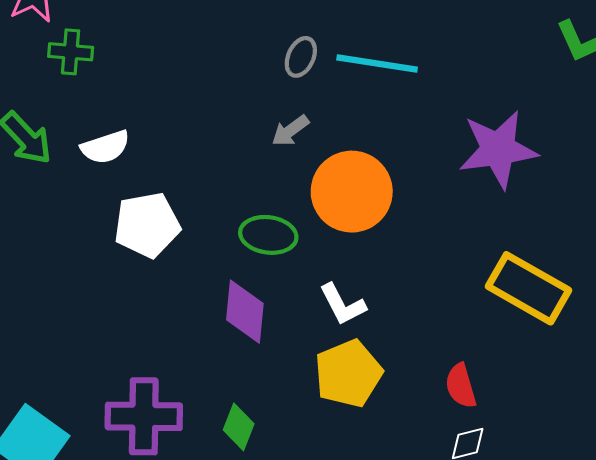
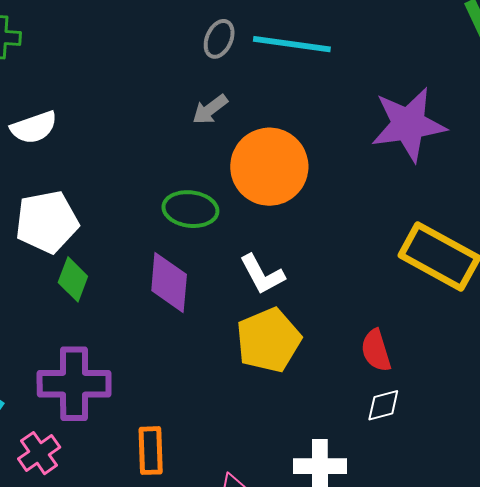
white pentagon: (147, 225) -> (47, 222), moved
green diamond: (239, 427) -> (73, 279), moved

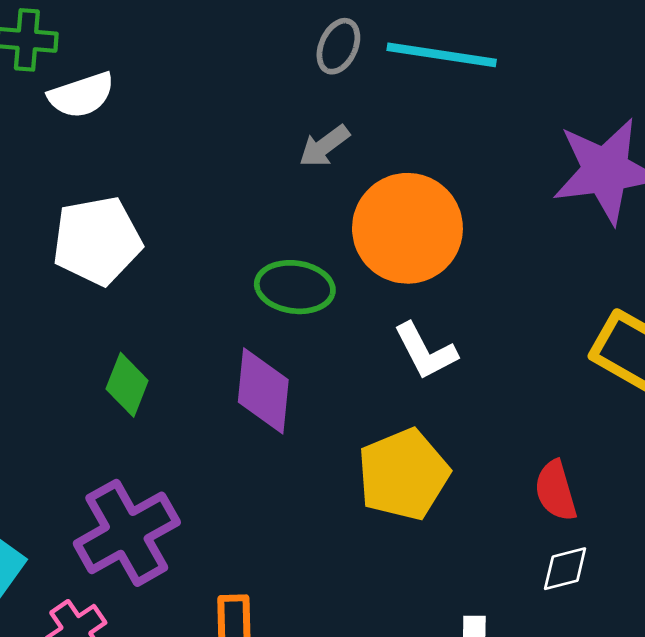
white semicircle: (34, 127) -> (81, 95), moved
white pentagon: (47, 222) -> (97, 241), moved
white L-shape: (262, 274) -> (425, 351), moved
purple cross: (74, 384) -> (127, 533), turned -30

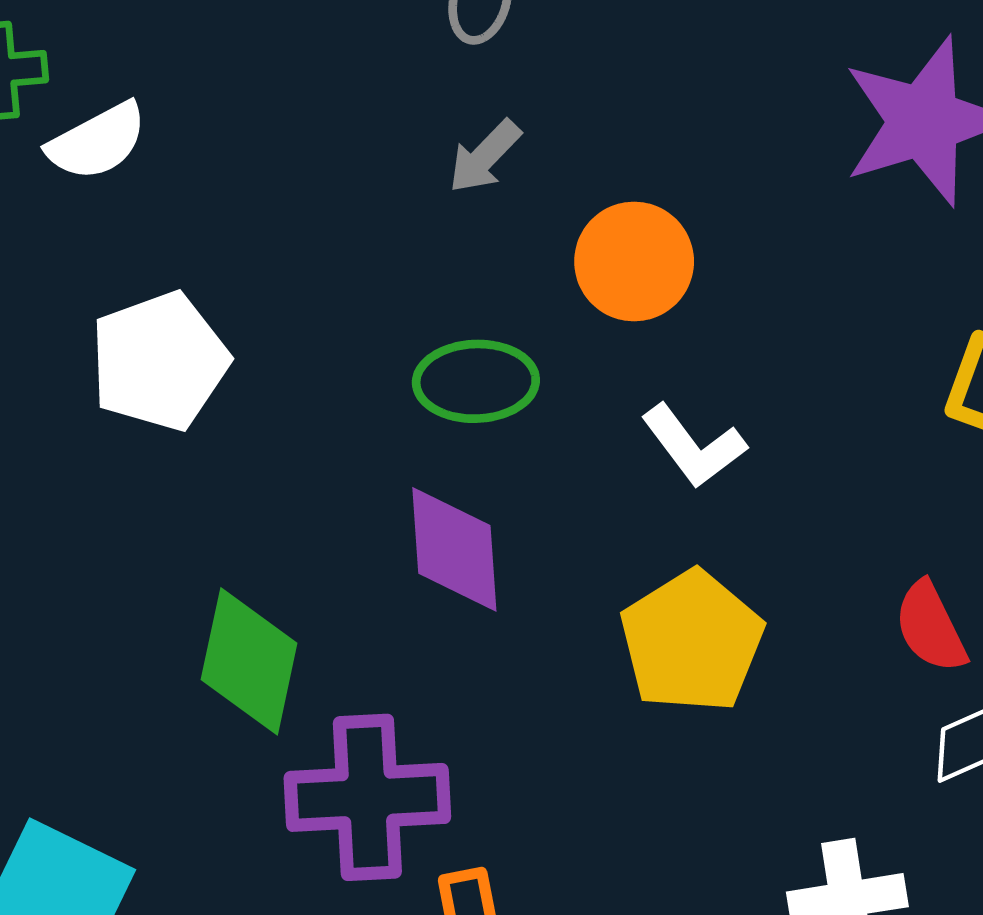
orange circle: (407, 228) -> (634, 261), size x0.7
green diamond: (127, 385) -> (249, 661), moved, size x1.5
purple cross: (127, 533) -> (367, 797), moved, turned 36

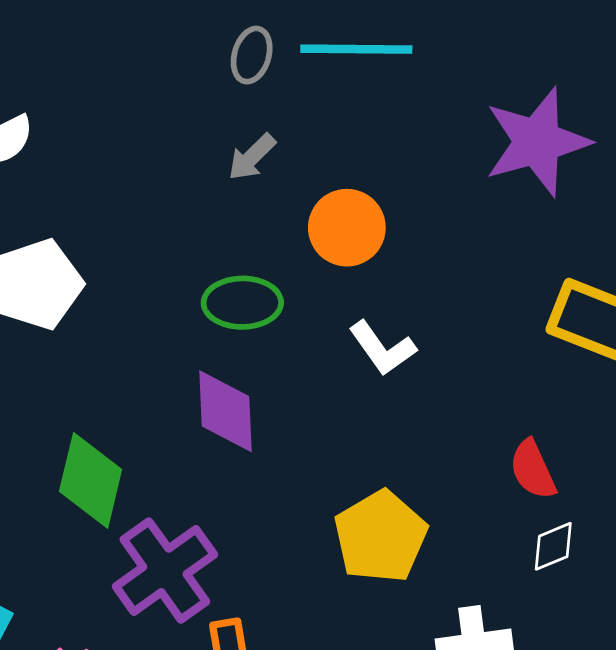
yellow pentagon: (692, 642) -> (380, 537), moved
purple cross: (367, 797) -> (165, 570), turned -34

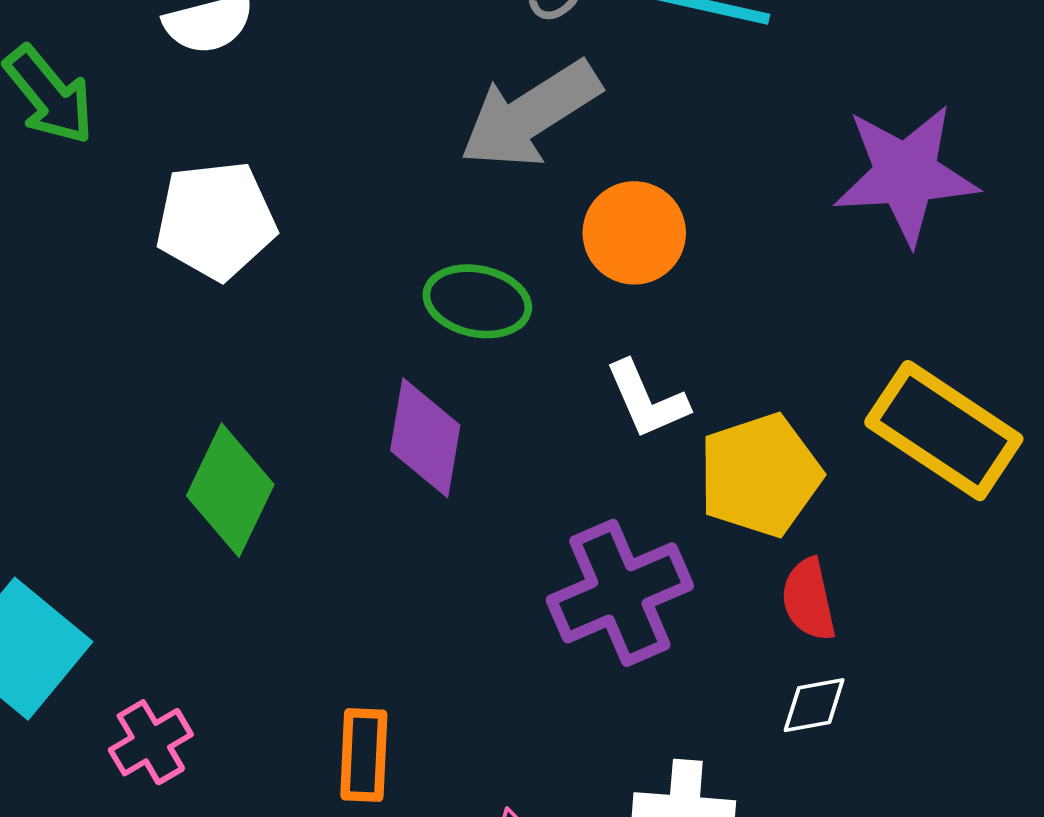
gray arrow: (252, 157) -> (530, 115), size x2.0
yellow pentagon: (380, 537) -> (760, 475), moved
purple cross: (165, 570) -> (620, 593), moved

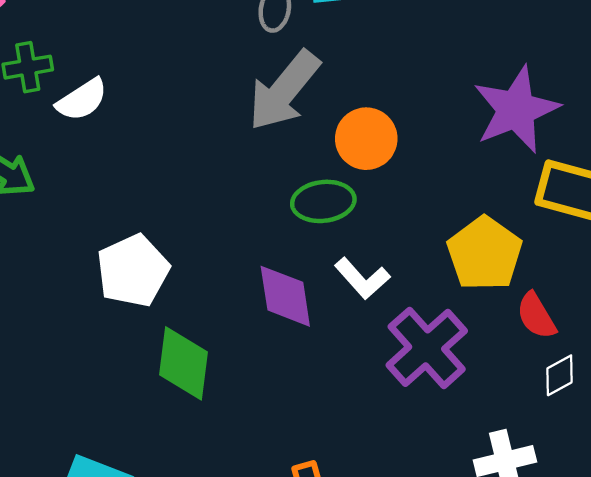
purple star: (906, 174) -> (516, 110), moved
white pentagon: (216, 220) -> (133, 271), moved
green ellipse: (477, 301) -> (323, 201), moved
white L-shape: (647, 400) -> (362, 278), moved

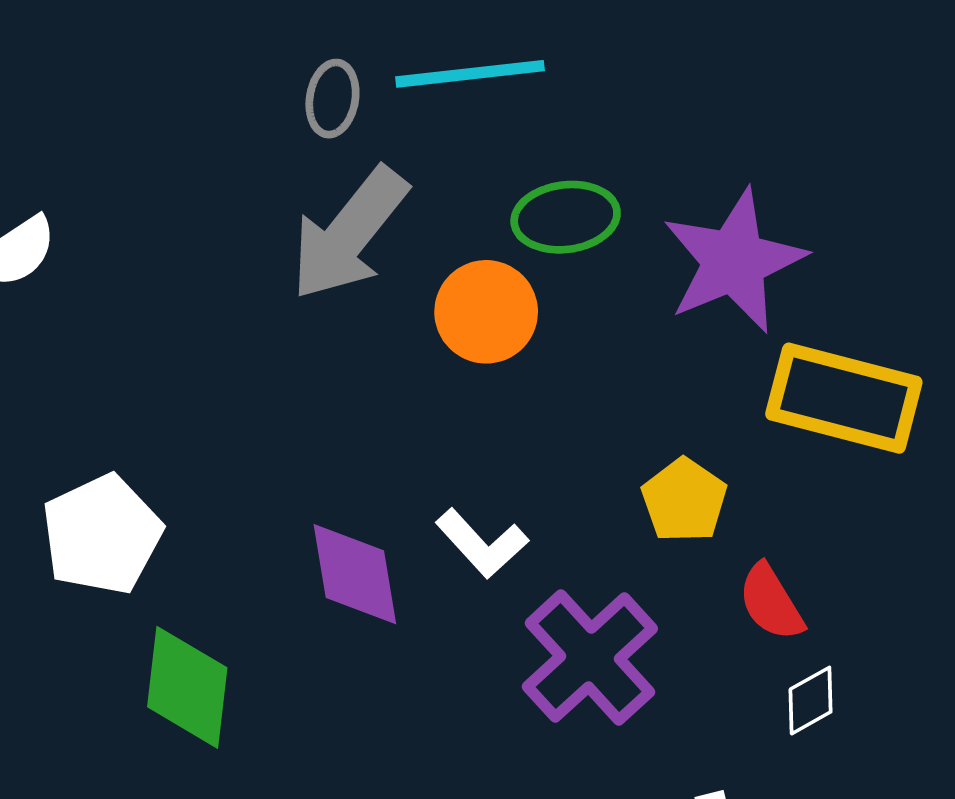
green ellipse: (323, 201) -> (566, 217), moved
yellow pentagon: (485, 254) -> (684, 500), size x0.7

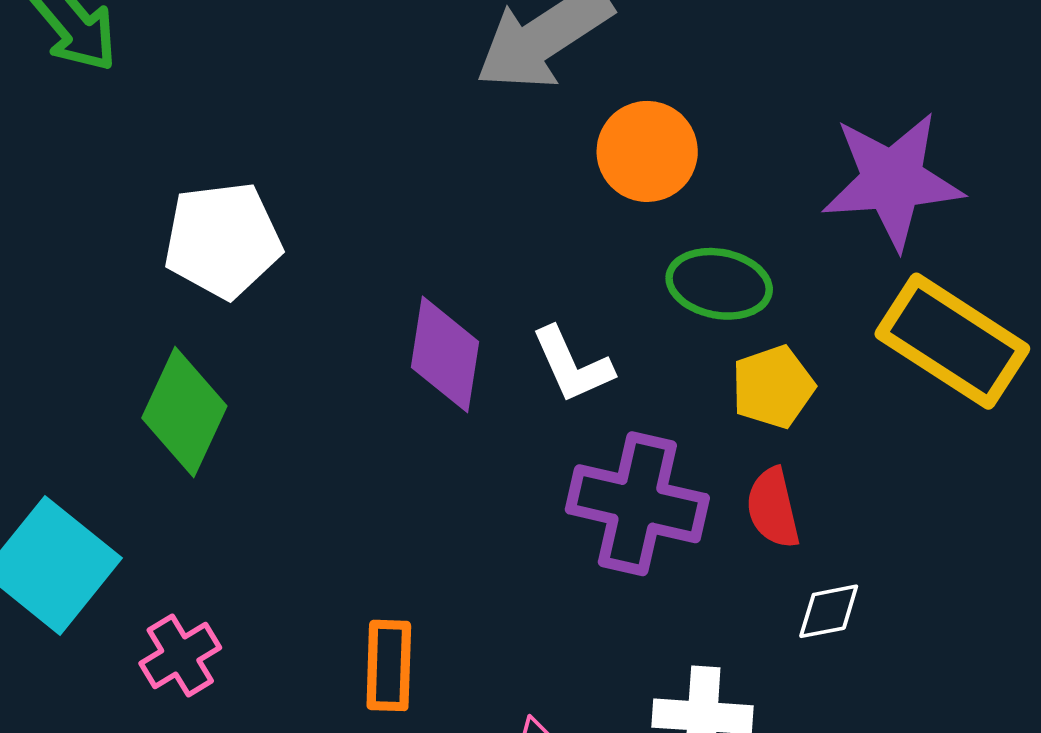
green ellipse: (566, 217) -> (719, 284), moved
red semicircle: (771, 602) -> (773, 508), moved
purple cross: (590, 658) -> (637, 504), turned 37
green diamond: (187, 687) -> (184, 412), moved

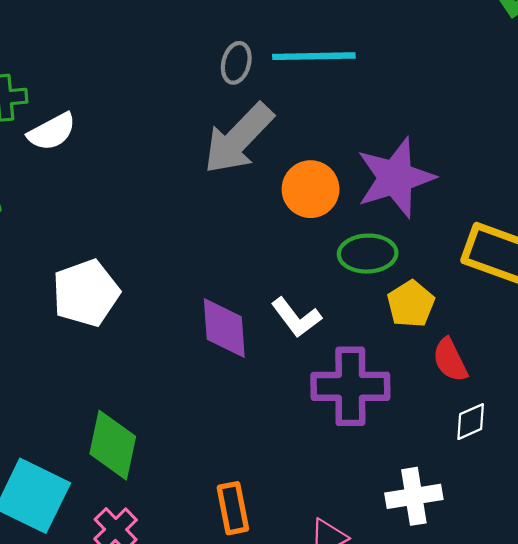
purple star: (892, 180) -> (395, 178), moved
green diamond: (184, 412) -> (113, 445), moved
red semicircle: (773, 508) -> (450, 360), moved

